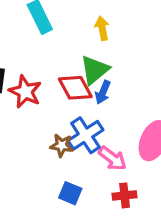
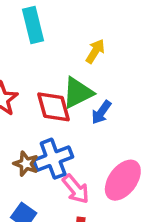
yellow arrow: (102, 28) -> (95, 51), turned 30
blue arrow: (103, 92) -> (101, 112), moved

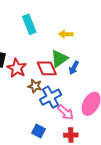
yellow arrow: (95, 51) -> (66, 34), turned -112
brown star: (26, 164) -> (35, 86), moved

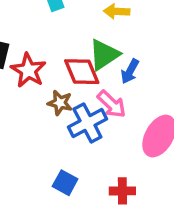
pink arrow: (65, 112) -> (112, 104), moved

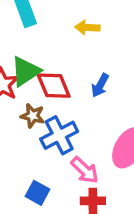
green triangle: (104, 55) -> (26, 71), moved
pink arrow: (112, 104) -> (85, 170), moved

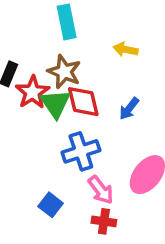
green triangle: (26, 71) -> (55, 104), moved, turned -40
brown star: (33, 116) -> (64, 72), moved, size x1.4

